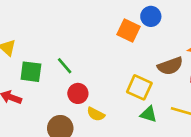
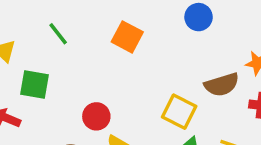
orange square: (128, 30) -> (127, 37), moved
green line: (65, 66) -> (58, 34), moved

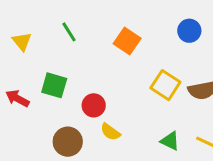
green square: (35, 85) -> (54, 85), moved
yellow square: (179, 112) -> (165, 85), moved

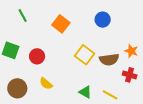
red circle: (94, 105) -> (37, 56), moved

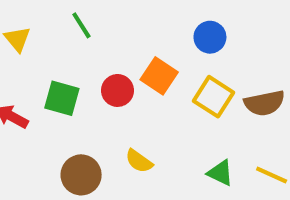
blue circle: (103, 20) -> (210, 37), moved
orange square: (61, 24) -> (159, 76), moved
red circle: (37, 56) -> (117, 90), moved

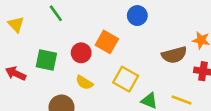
yellow square: (213, 97) -> (126, 79), moved
yellow semicircle: (139, 161) -> (84, 82), moved

